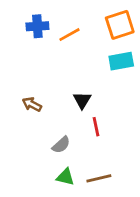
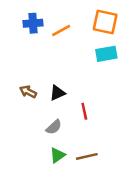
orange square: (120, 25) -> (105, 22), turned 30
black triangle: (82, 100) -> (57, 93), moved, turned 35
green triangle: (65, 177) -> (57, 155), turned -49

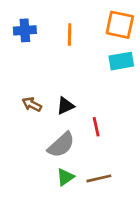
blue cross: (33, 23) -> (25, 30), moved
orange line: (61, 31) -> (70, 35), turned -60
gray semicircle: (54, 127) -> (61, 145), size x1.5

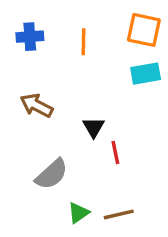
brown arrow: (32, 104) -> (36, 105), moved, size x1.4
black triangle: (65, 106) -> (94, 127), moved, turned -36
gray semicircle: (61, 145) -> (52, 174), moved

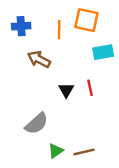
orange square: (144, 30) -> (86, 20), moved
brown arrow: (36, 105) -> (39, 59), moved
red line: (115, 152) -> (90, 88), moved

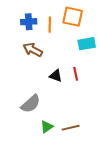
blue cross: (21, 26) -> (29, 22), moved
black triangle: (66, 90) -> (56, 76), turned -40

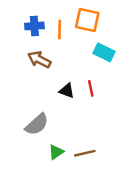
cyan rectangle: (87, 44) -> (104, 52), turned 36

